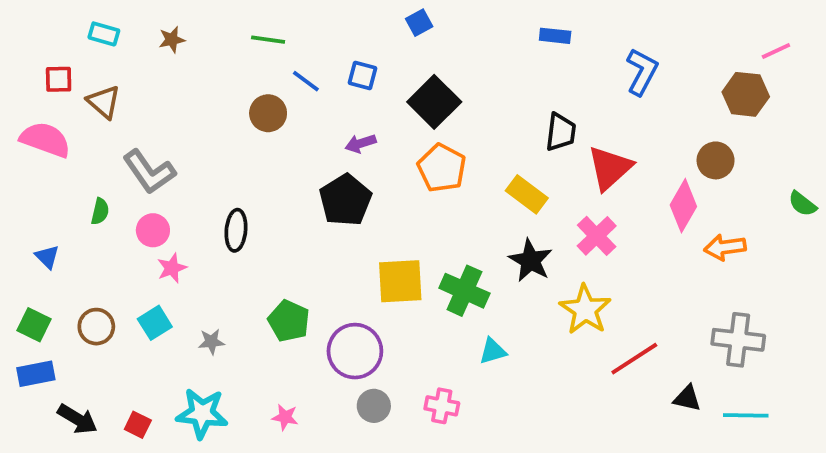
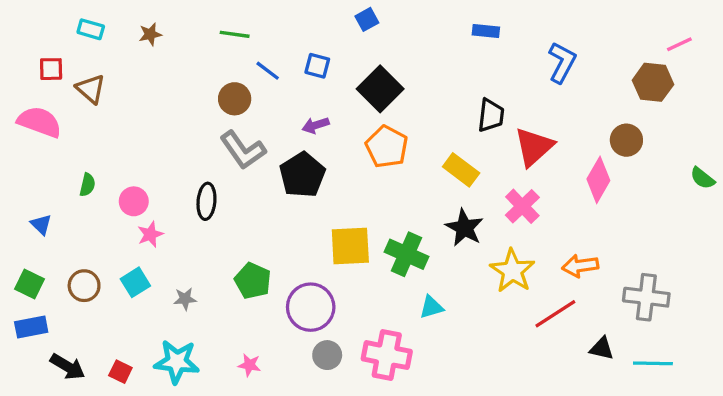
gray L-shape: (149, 172) -> (243, 150), moved
orange arrow: (725, 247) -> (580, 266), moved
pink cross: (442, 406) -> (387, 355), size x1.6

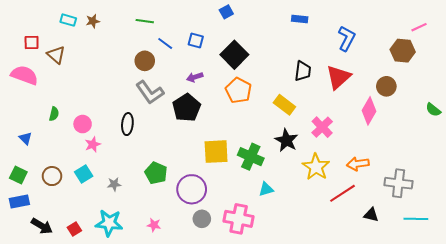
cyan rectangle: (91, 29) -> (68, 20), moved
red triangle: (534, 147) -> (338, 77), moved
cyan line: (653, 363) -> (416, 219), moved
red square: (120, 372) -> (74, 229), turned 32

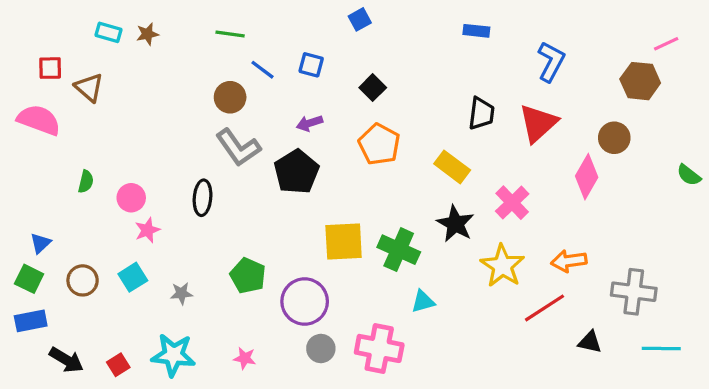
black square: (234, 55) -> (373, 88), size x0.6
blue triangle: (25, 138) -> (40, 243), moved, turned 32

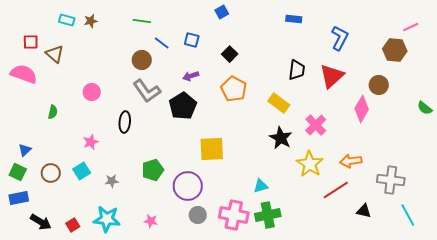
pink circle: (131, 198) -> (92, 92), moved
green cross: (399, 250) -> (268, 215), moved, turned -35
green pentagon: (248, 276) -> (153, 170), turned 30
cyan line: (661, 348) -> (408, 215), turned 60

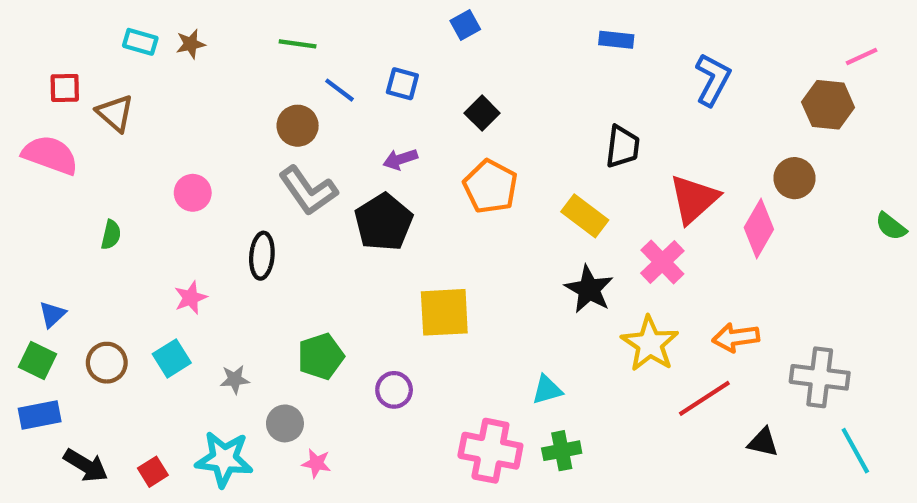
red triangle: (332, 76) -> (694, 199), moved
purple circle: (188, 186) -> (394, 390), size x0.6
gray circle: (198, 215) -> (285, 423), moved
green cross: (268, 215) -> (562, 451), size x0.7

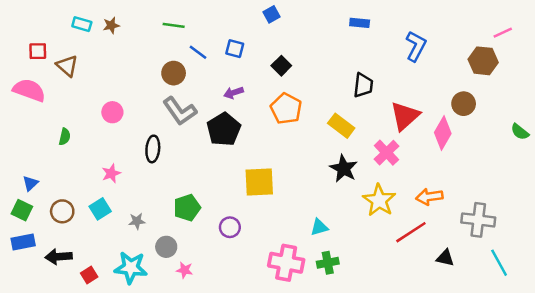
black arrow: (86, 465) -> (59, 257), moved, turned 145

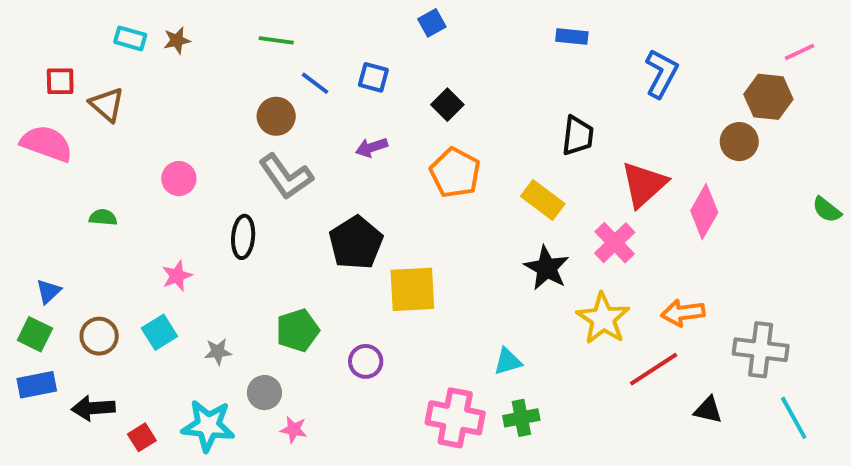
brown circle: (464, 104) -> (739, 142), moved
black pentagon: (224, 129) -> (356, 243), moved
green semicircle: (65, 137) -> (103, 217), turned -98

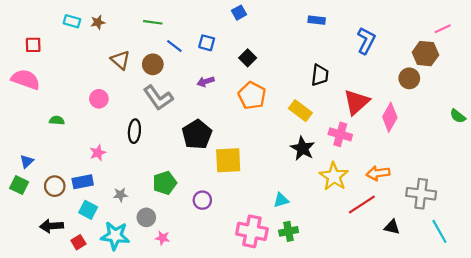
brown triangle: (107, 105) -> (120, 60), moved
pink cross: (615, 243) -> (340, 134), turned -30
cyan square: (159, 332) -> (88, 210), moved, turned -30
blue rectangle: (37, 385) -> (83, 182), moved

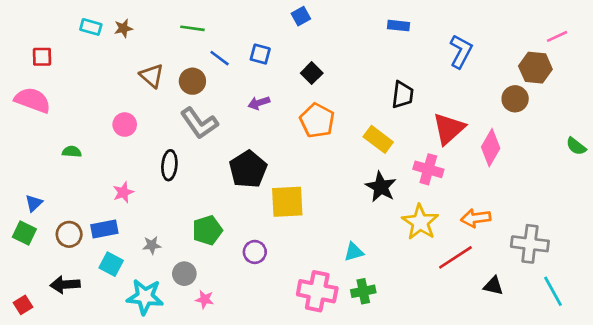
red square: (78, 242) -> (23, 305), moved

